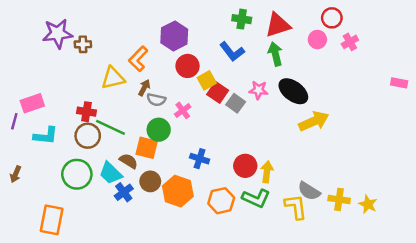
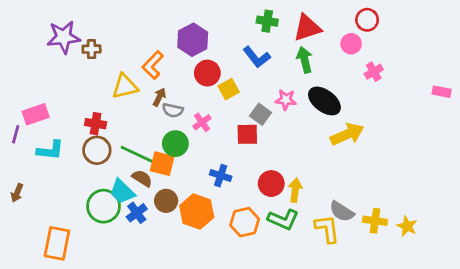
pink cross: (350, 42) -> (374, 72), moved
red square: (218, 92) -> (247, 134), moved, turned -35
green line: (111, 127) -> (137, 154), moved
green circle: (77, 174) -> (104, 206), moved

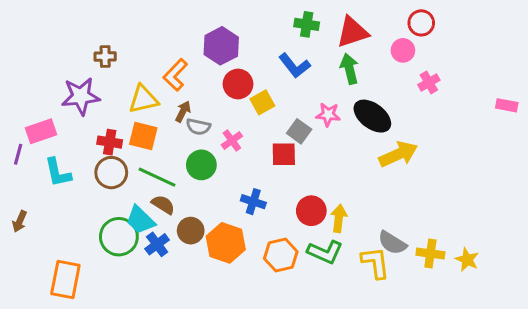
purple star: (64, 37) -> (81, 96), moved
cyan L-shape: (50, 150) -> (58, 173), turned 72
orange square: (162, 164) -> (143, 136), moved

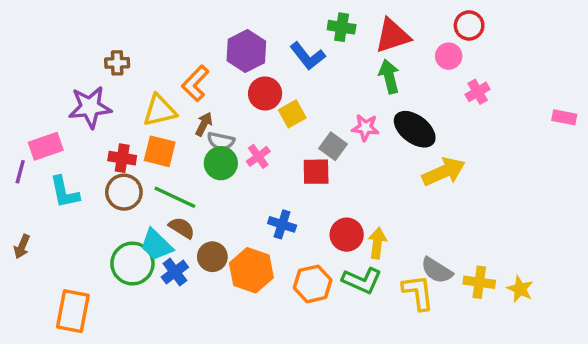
blue L-shape: (294, 66) -> (308, 56), moved
green circle: (201, 165) -> (221, 163), moved

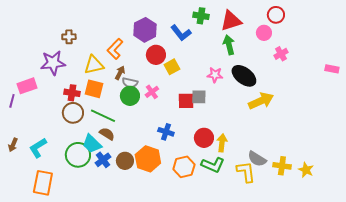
gray square: (333, 146) -> (199, 97), moved, turned -35
cyan L-shape: (64, 192) -> (38, 148), moved, turned 70
brown circle: (212, 257) -> (125, 161), moved

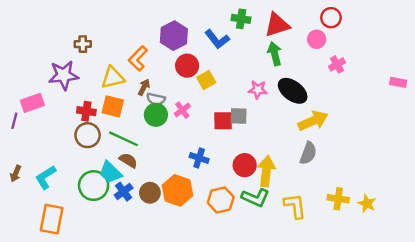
yellow arrow: (222, 143) -> (266, 171), size x1.4
gray semicircle: (257, 159) -> (308, 153), moved, turned -102

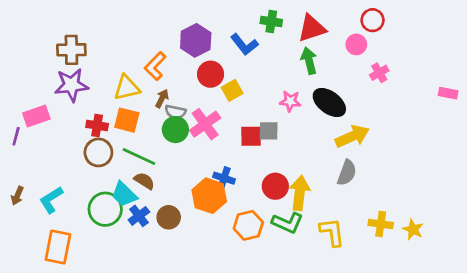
brown cross: (83, 44) -> (71, 50), moved, size x1.5
pink cross: (182, 110) -> (205, 124), size x1.6
orange hexagon: (177, 190) -> (209, 196), moved

